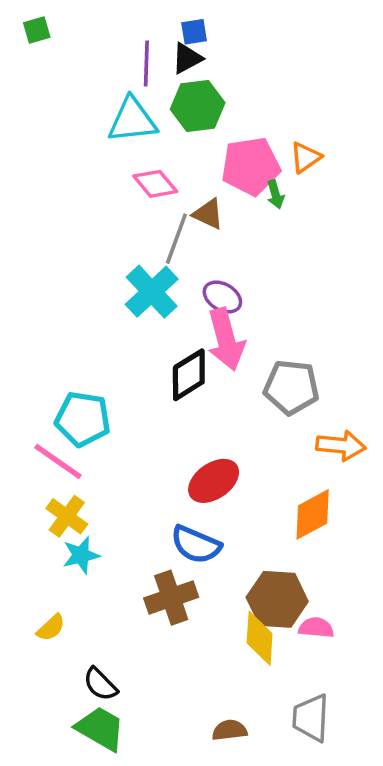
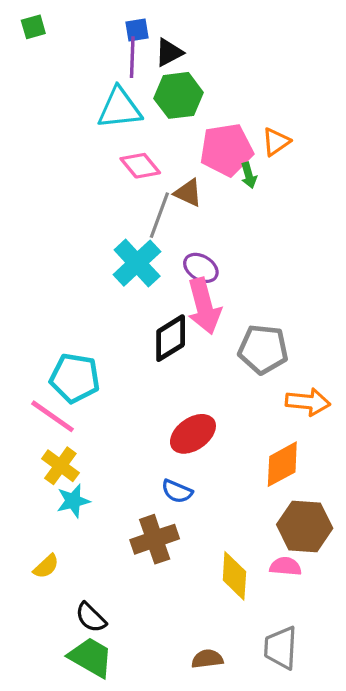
blue square: (194, 32) -> (137, 30), moved
blue semicircle: (196, 545) -> (177, 491), size x0.7
brown hexagon: (277, 599) -> (305, 526), moved

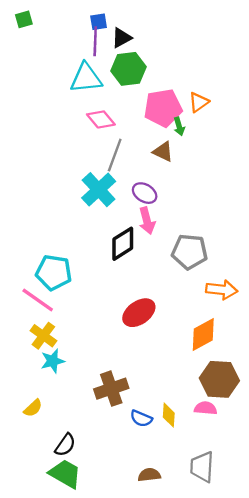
brown triangle: (188, 193) -> (163, 152), moved
pink arrow: (204, 306) -> (147, 221), size x0.7
blue semicircle: (177, 491) -> (141, 418), moved
yellow diamond: (234, 576) -> (169, 415), size x0.7
black semicircle: (91, 617) -> (65, 445), turned -100

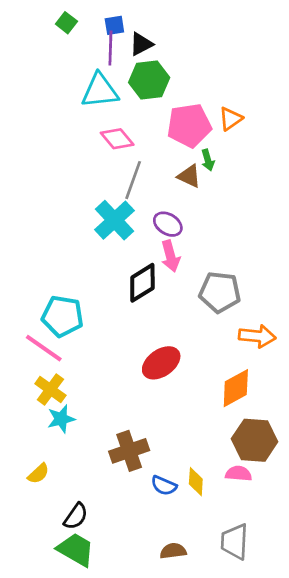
green square: (24, 19) -> (66, 23), moved, turned -36
green arrow: (179, 126) -> (208, 160), moved

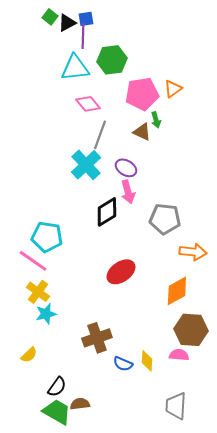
black triangle: (141, 44) -> (67, 23), moved
brown semicircle: (173, 551) -> (80, 404), moved

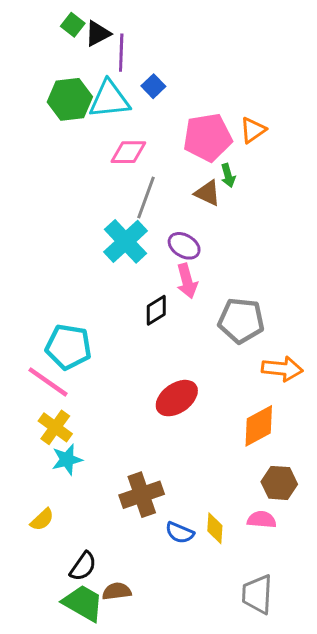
blue square: (86, 19) -> (153, 86), moved, turned -35
green hexagon: (112, 60) -> (70, 99), moved
pink diamond: (88, 104) -> (128, 152), turned -50
black diamond: (107, 212) -> (156, 310), size x0.7
brown hexagon: (191, 330) -> (279, 483), size x0.7

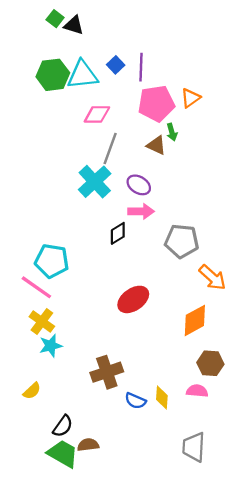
black triangle: (98, 34) -> (74, 25), turned 45
purple line: (121, 53) -> (141, 67), moved
pink arrow: (187, 281) -> (141, 211), turned -75
orange arrow: (282, 369) -> (213, 277), turned 36

